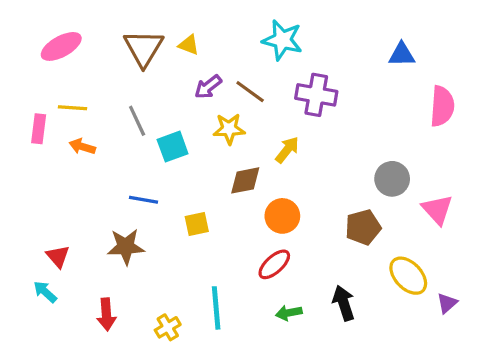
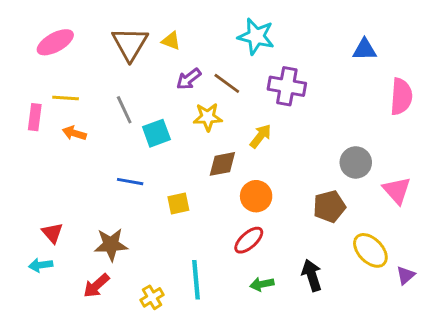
brown star: (126, 247) -> (111, 245), moved
cyan arrow: (45, 292) -> (41, 265), turned -50
red arrow: (106, 314) -> (96, 286), turned 52

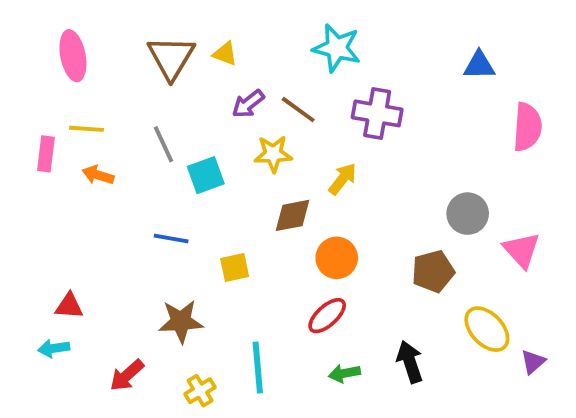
pink ellipse: (55, 42) -> (73, 56), turned -72
red triangle: (52, 233) -> (69, 306), turned -45
brown star: (111, 245) -> (181, 321), moved

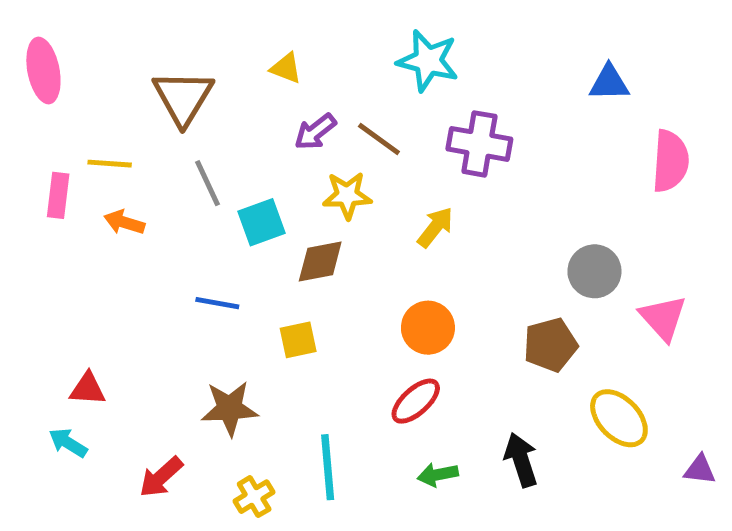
pink ellipse: (73, 56) -> (43, 70), moved
brown triangle: (171, 58) -> (183, 97), moved
brown diamond: (292, 215) -> (320, 262), moved
cyan arrow: (54, 348) -> (68, 443), turned 40
purple triangle: (533, 362) -> (700, 470), moved, turned 48

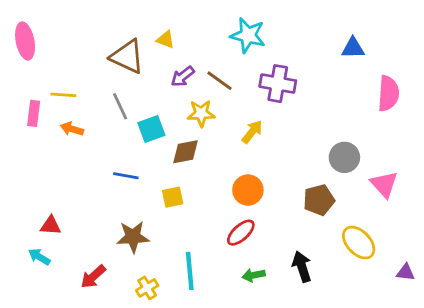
brown triangle: (183, 97) -> (127, 57), moved, turned -36

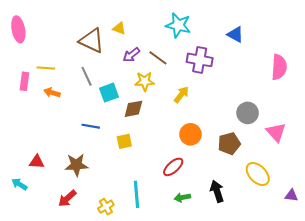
blue triangle: (353, 48) -> (235, 34), moved, turned 30
orange circle: (248, 190) -> (190, 134), moved
brown star: (133, 237) -> (76, 165), moved
cyan arrow: (39, 257) -> (19, 184), moved

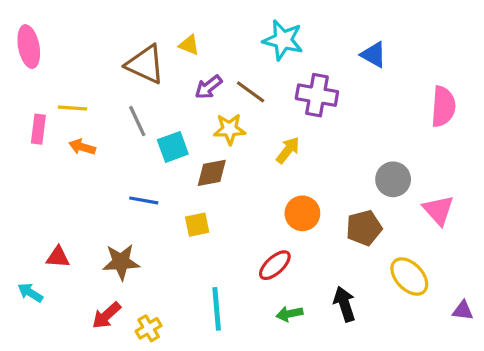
yellow cross: (106, 207) -> (149, 328), moved

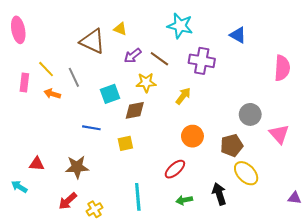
yellow line: (72, 108) -> (46, 69), turned 42
gray line: (137, 121) -> (74, 77), moved
yellow ellipse: (409, 276) -> (246, 173), moved

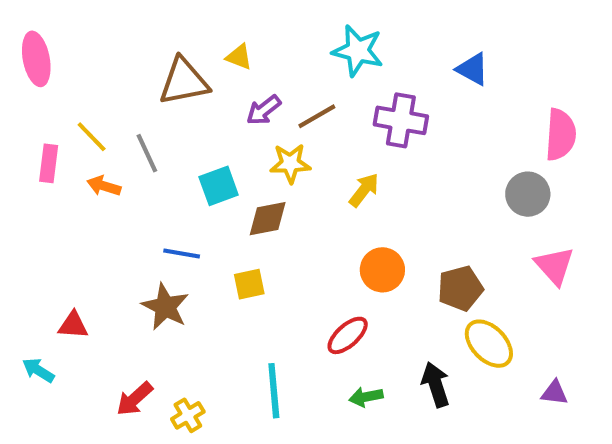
brown triangle: (92, 41) -> (184, 81), turned -36
brown line: (159, 59) -> (317, 116), turned -66
gray circle: (250, 114) -> (528, 194), moved
brown star: (77, 167) -> (165, 307), moved, turned 30
purple triangle: (295, 198) -> (554, 393), moved

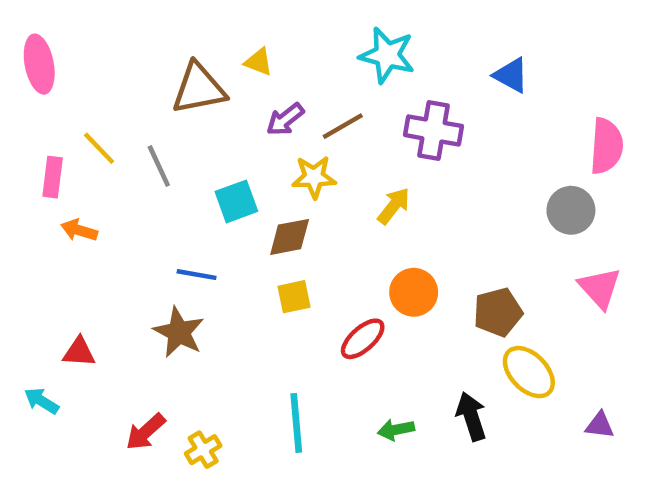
orange arrow: (104, 186) -> (79, 230), moved
yellow square: (249, 284) -> (294, 297), moved
red ellipse: (348, 335) -> (363, 339), moved

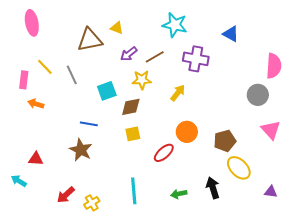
pink ellipse: (39, 64) -> (32, 23), moved

